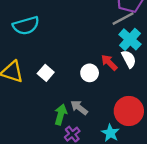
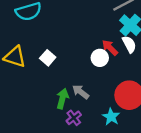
white circle: (90, 73) -> (100, 58), moved

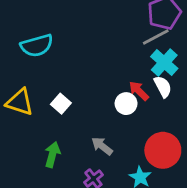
green arrow: (62, 99) -> (52, 155), moved

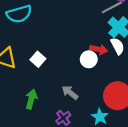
red arrow: (139, 91) -> (99, 49), turned 147

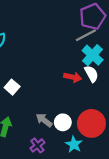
white circle: (89, 59) -> (63, 122), moved

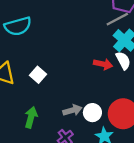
gray arrow: (44, 120) -> (72, 110), turned 126

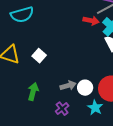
red arrow: (103, 64) -> (91, 21), moved

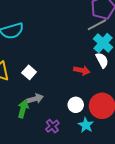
red arrow: (91, 21) -> (82, 70), moved
gray arrow: (68, 86) -> (35, 99), moved

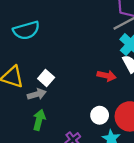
gray arrow: (35, 99) -> (37, 94), moved

